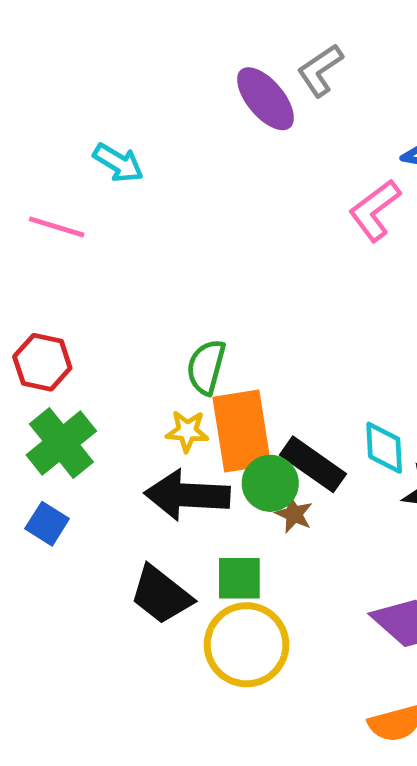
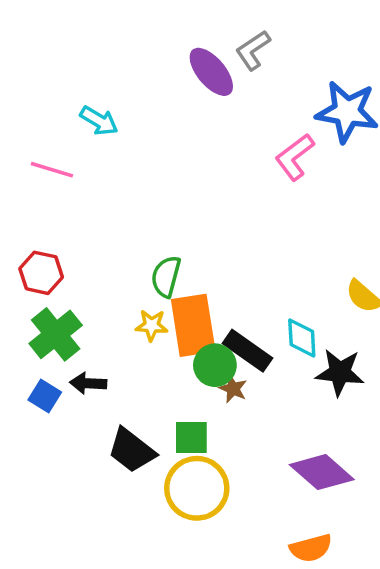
black arrow: (187, 495) -> (88, 383), moved, size x0.6

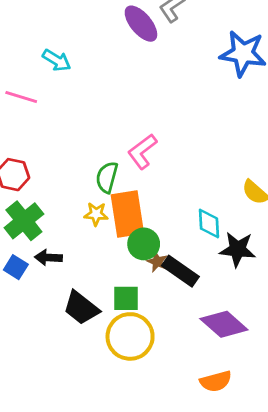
pink L-shape: (295, 157) -> (142, 151), moved
black rectangle: (248, 351) -> (180, 271), moved

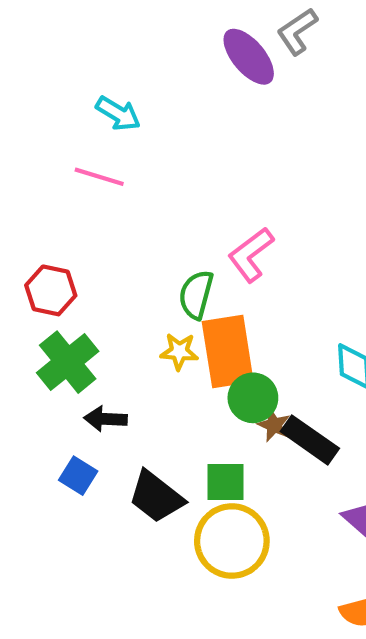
pink line: (21, 97) -> (99, 177), moved
blue square: (16, 267) -> (78, 476), moved

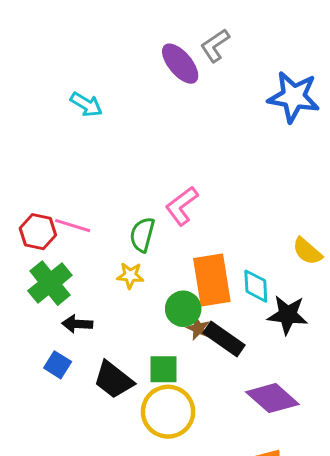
pink line: (99, 177) -> (73, 226), moved
orange rectangle: (228, 351) -> (212, 280), moved

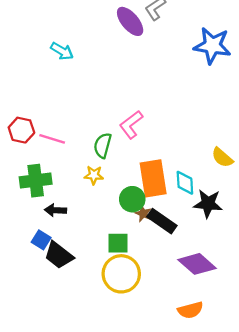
red hexagon: (38, 232) -> (21, 130), moved
green cross: (50, 283) -> (36, 181), turned 32
black trapezoid: (114, 380) -> (59, 255), moved

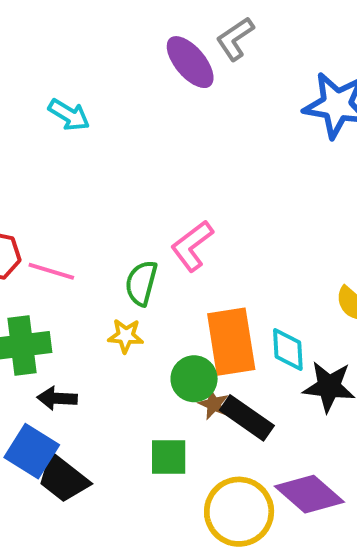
blue square: (41, 240) -> (32, 451), size x1.5
yellow circle: (121, 274) -> (239, 512), moved

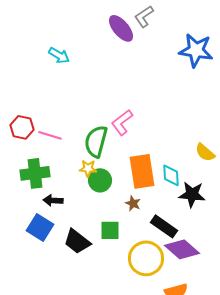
green semicircle: (141, 283) -> (96, 141), size x1.4
green circle: (194, 379) -> (100, 180), moved
black rectangle: (247, 418) -> (164, 226), moved
black trapezoid: (63, 478) -> (77, 241), moved

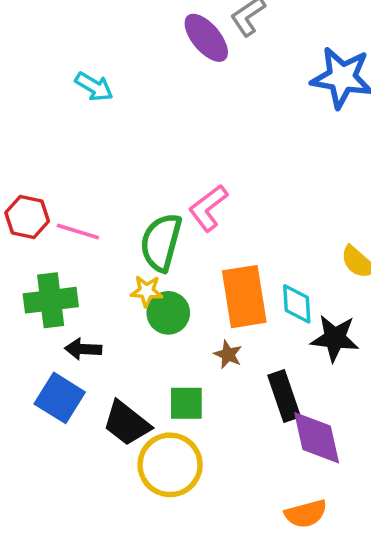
black rectangle: (164, 226) -> (284, 396), turned 36
purple diamond: (182, 249) -> (317, 438), turned 36
yellow circle: (146, 258) -> (170, 465), moved

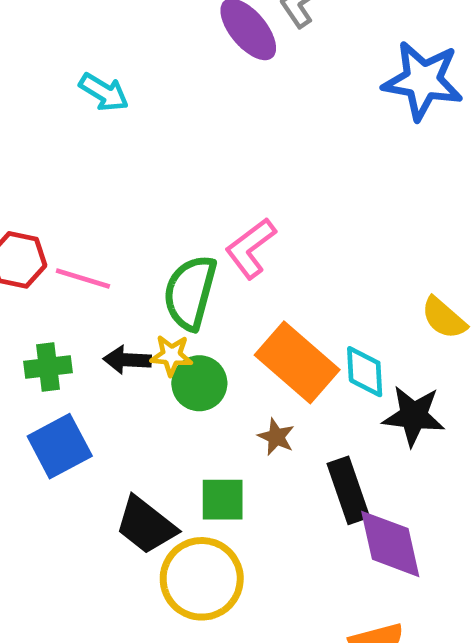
orange rectangle: (244, 297) -> (297, 362), turned -40
green cross: (51, 300) -> (48, 367), size x0.7
black arrow: (83, 349) -> (127, 360), moved
blue square: (60, 398) -> (60, 446), moved, turned 30

